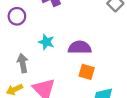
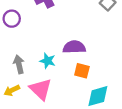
cyan star: (46, 42) -> (48, 61), moved

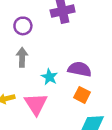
gray arrow: (19, 64) -> (22, 57), moved

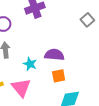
orange square: (82, 95) -> (59, 76), turned -32

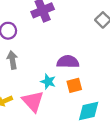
cyan star: (30, 64) -> (48, 82), moved

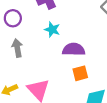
cyan star: (48, 82) -> (52, 30), moved

